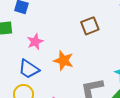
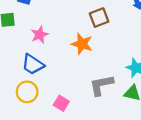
orange star: (64, 61) -> (82, 44), moved

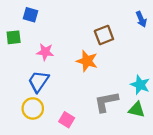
pink star: (40, 35) -> (45, 52), turned 30
blue trapezoid: (33, 64) -> (38, 81), turned 90

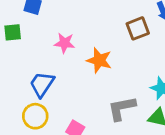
brown square: (104, 35) -> (138, 28), moved
pink star: (45, 52) -> (65, 43), moved

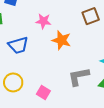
pink star: (65, 43) -> (43, 21), moved
blue trapezoid: (42, 84) -> (18, 45), moved, turned -140

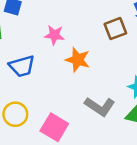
gray L-shape: (79, 76) -> (100, 106), turned -135
pink square: (43, 93) -> (54, 127), size x1.5

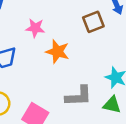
gray L-shape: (100, 106) -> (79, 96), turned -36

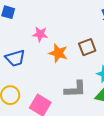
brown square: (93, 22) -> (87, 47), moved

